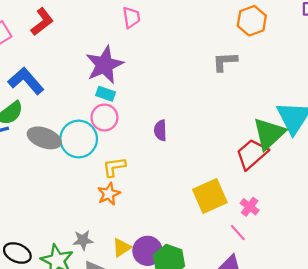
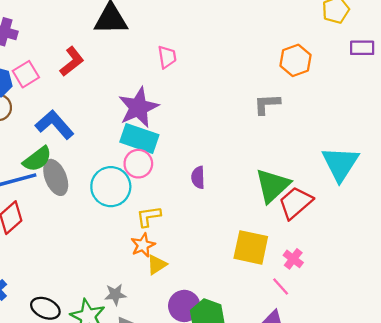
cyan rectangle: (106, 94) -> (139, 138), size x1.8
green triangle: (269, 134) -> (273, 185), moved
gray ellipse: (44, 138) -> (56, 177), moved, turned 48
yellow square: (210, 196) -> (251, 247), turned 36
yellow triangle: (122, 248) -> (157, 265), moved

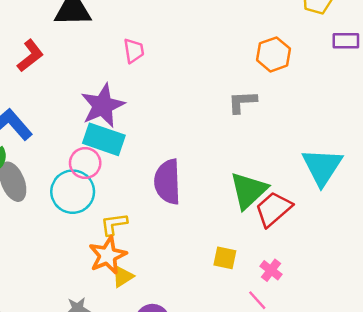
pink circle: (138, 164) -> (85, 163), moved
purple semicircle: (198, 177) -> (167, 182), size x1.8
orange star: (143, 245) -> (108, 255), size x1.4
yellow square: (251, 247) -> (225, 258), size x0.6

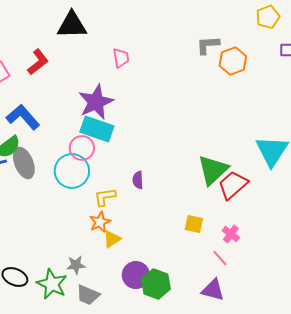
gray L-shape: (242, 102) -> (208, 45), moved
purple semicircle: (167, 182) -> (138, 180), moved, size x0.5
orange star: (108, 255) -> (100, 222), size x0.7

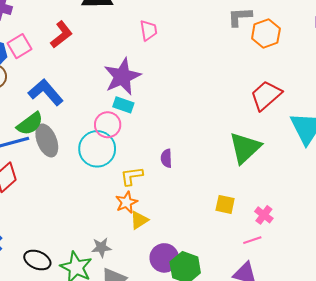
cyan rectangle: (97, 129) -> (123, 105), size x0.6
red trapezoid: (233, 185) -> (266, 95), moved
pink line: (220, 258) -> (252, 240), turned -66

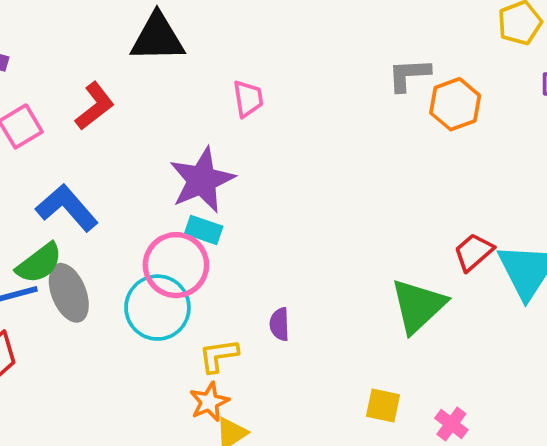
red trapezoid: (266, 95) -> (474, 252), moved, size x0.7
pink circle: (108, 125) -> (176, 265), size x1.4

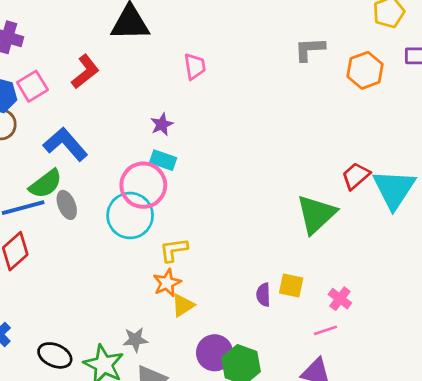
orange hexagon: (455, 104) -> (365, 70), moved
purple star: (202, 180) -> (162, 124), size x0.5
gray ellipse: (69, 293) -> (67, 205), size x0.7
purple semicircle: (279, 324) -> (263, 295), moved

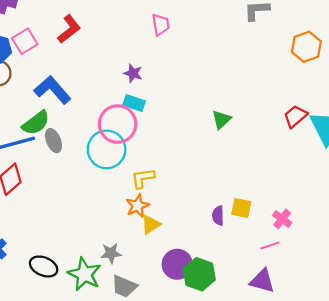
orange hexagon: (365, 70) -> (306, 47), moved
purple star: (162, 124) -> (133, 73), turned -30
green triangle: (316, 214) -> (221, 120), moved, size x0.6

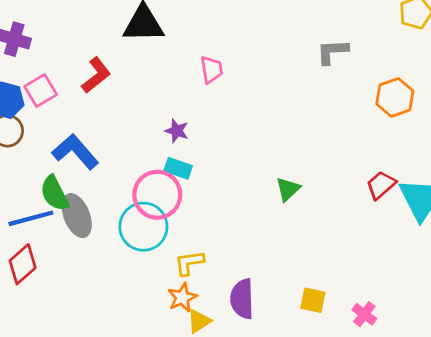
green semicircle: (36, 123) -> (54, 193), turned 100
gray ellipse: (54, 141) -> (77, 216), size x1.4
purple semicircle: (218, 216) -> (242, 299), moved, size x1.6

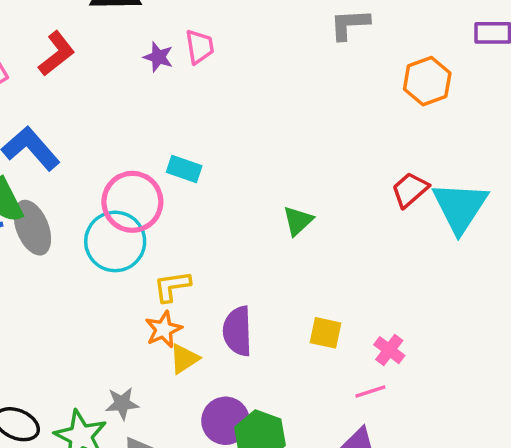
purple star: (177, 131) -> (158, 57), moved
cyan rectangle: (178, 168) -> (184, 169), moved
green triangle: (288, 189) -> (298, 221), moved

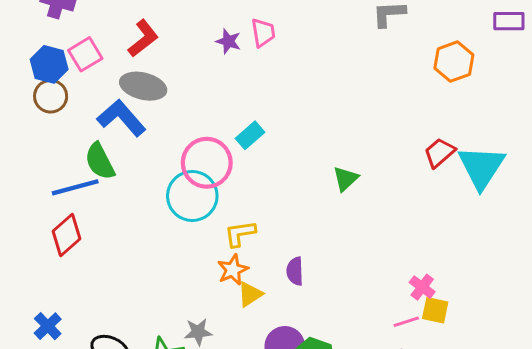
cyan rectangle: (184, 169) -> (250, 135), turned -60
gray ellipse: (32, 228) -> (143, 86), moved, turned -54
purple semicircle: (238, 331) -> (295, 271), size x0.7
yellow square: (325, 333) -> (435, 310), moved

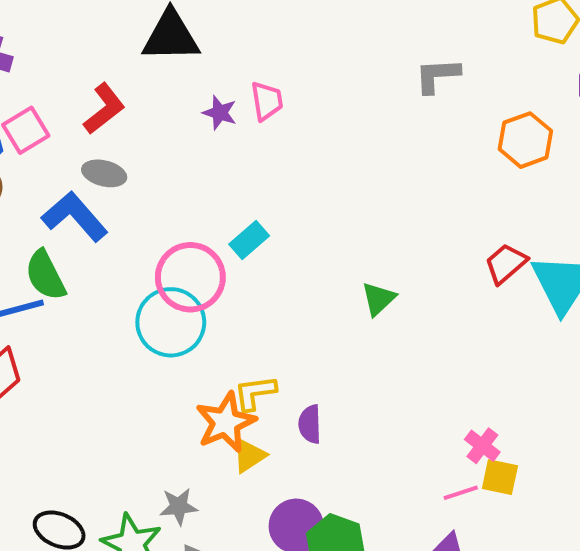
gray ellipse: (143, 86) -> (104, 173), size x0.7
yellow L-shape: (240, 234) -> (255, 393), moved
orange star: (233, 270) -> (226, 422), size x1.4

